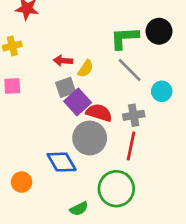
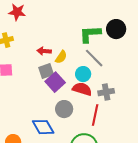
cyan circle: (162, 91) -> (83, 74), moved
red semicircle: (99, 113) -> (82, 89), moved
gray cross: (134, 115) -> (106, 92), moved
gray circle: (90, 138) -> (64, 109), size x0.7

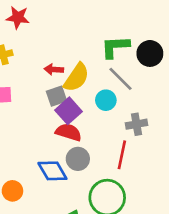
black circle: (116, 29) -> (150, 53), moved
yellow semicircle: (61, 57) -> (77, 77), size x1.6
red semicircle: (82, 89) -> (69, 132), moved
gray circle: (64, 109) -> (78, 159), moved

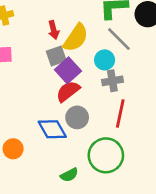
red arrow: (54, 69) -> (54, 30), turned -108
gray cross: (137, 124) -> (112, 81), moved
red semicircle: (69, 132) -> (68, 91), turned -55

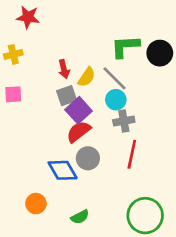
yellow semicircle: (76, 38) -> (87, 77), size x0.7
gray line: (119, 39) -> (115, 78), moved
orange circle: (13, 149) -> (36, 204), moved
green circle: (106, 155) -> (145, 216), moved

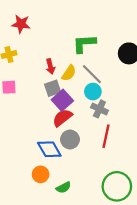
green L-shape: (125, 46) -> (84, 44), moved
gray cross: (124, 121) -> (99, 109), turned 35
orange circle: (36, 204) -> (41, 174), moved

